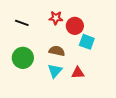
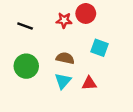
red circle: (75, 26) -> (86, 13), moved

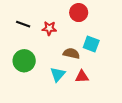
red star: (64, 20) -> (49, 28), moved
brown semicircle: (65, 58) -> (71, 53), moved

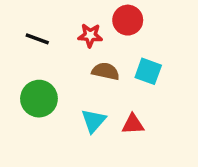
red star: (49, 28) -> (90, 35), moved
brown semicircle: (71, 53) -> (106, 71), moved

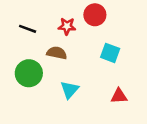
brown semicircle: (106, 71) -> (57, 53), moved
red triangle: (133, 124) -> (119, 96), moved

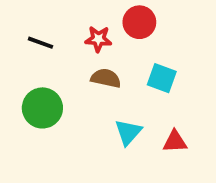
brown semicircle: (57, 53) -> (106, 78), moved
cyan triangle: (69, 90) -> (128, 132), moved

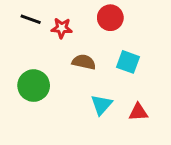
red star: (98, 39) -> (62, 28), moved
black line: (41, 43) -> (31, 19), moved

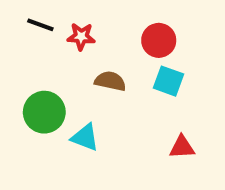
red circle: (110, 18) -> (159, 40), moved
cyan triangle: (101, 105) -> (85, 137), moved, turned -50

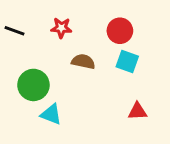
black line: (40, 25) -> (14, 31), moved
cyan triangle: (85, 137) -> (51, 114), moved

